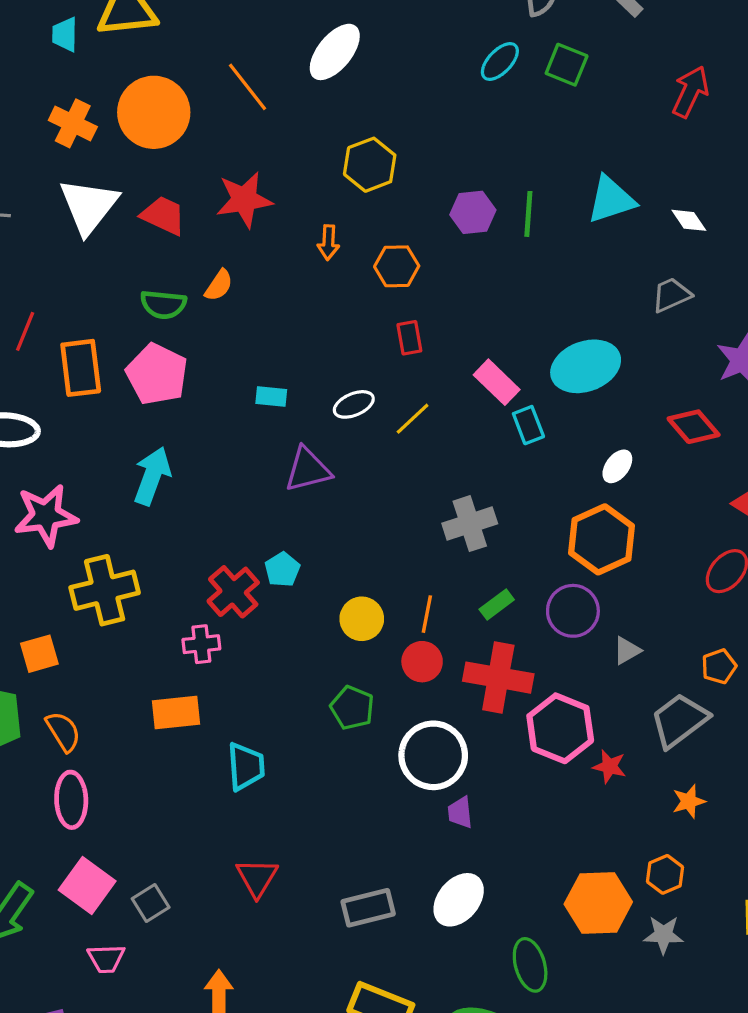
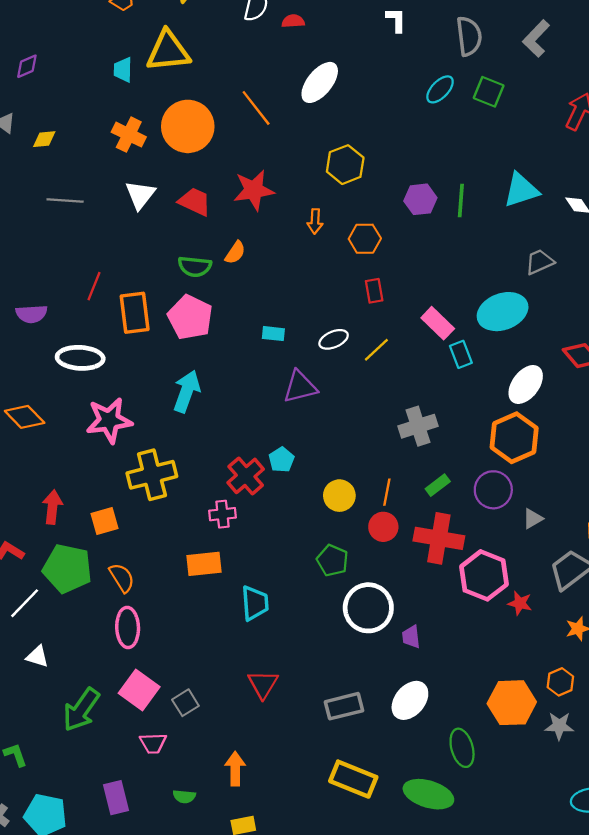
white triangle: (89, 206) -> (140, 195), size x0.7
gray trapezoid: (671, 295) -> (540, 262), moved
white ellipse: (617, 466) -> (526, 384), size x1.6
white circle: (433, 755) -> (368, 608), moved

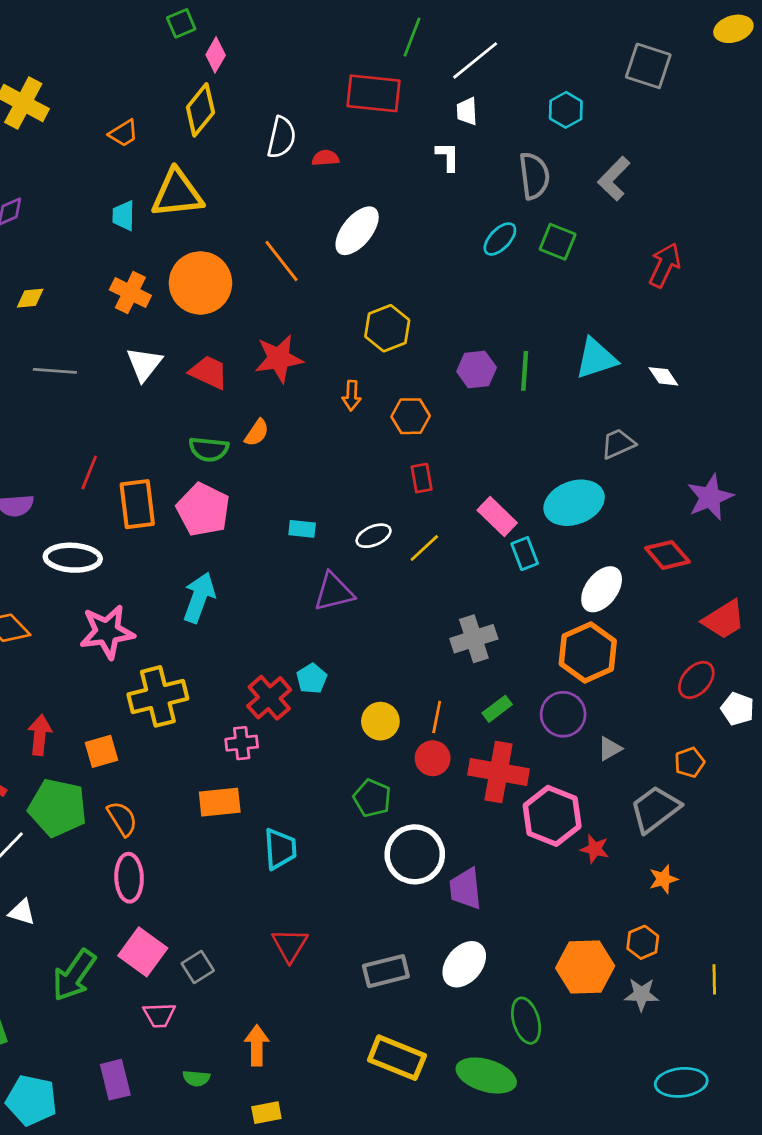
purple trapezoid: (411, 637) -> (466, 889), size x1.5

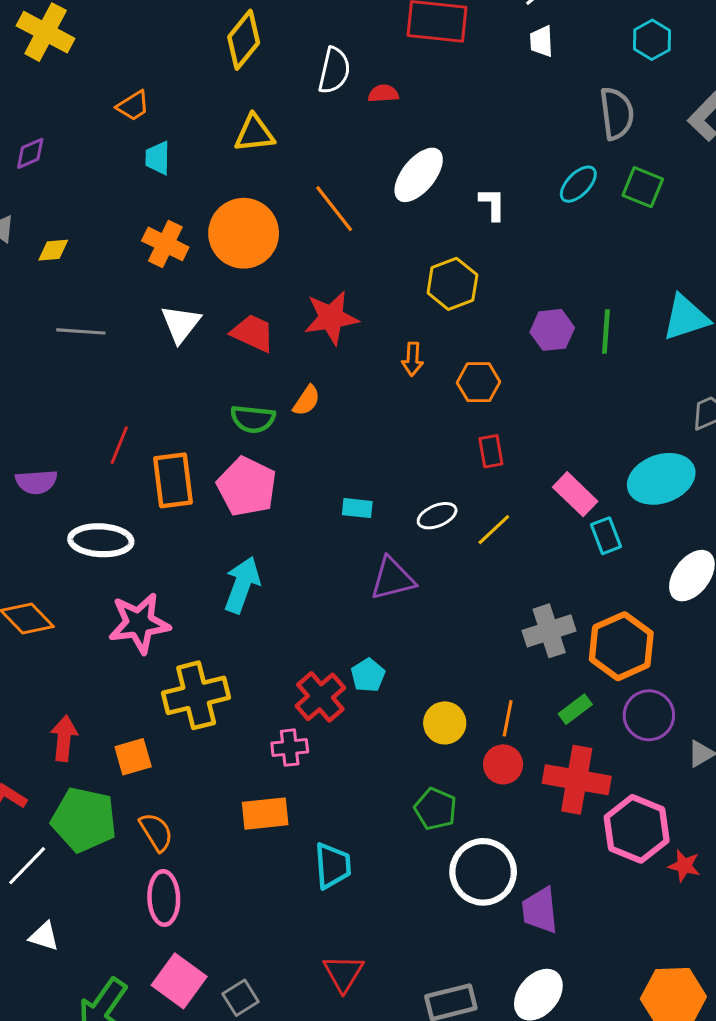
orange trapezoid: (124, 133) -> (133, 106), moved
white L-shape: (448, 157) -> (492, 204), moved
yellow triangle: (177, 194) -> (254, 133), moved, size x0.7
orange hexagon: (588, 652) -> (621, 646), moved

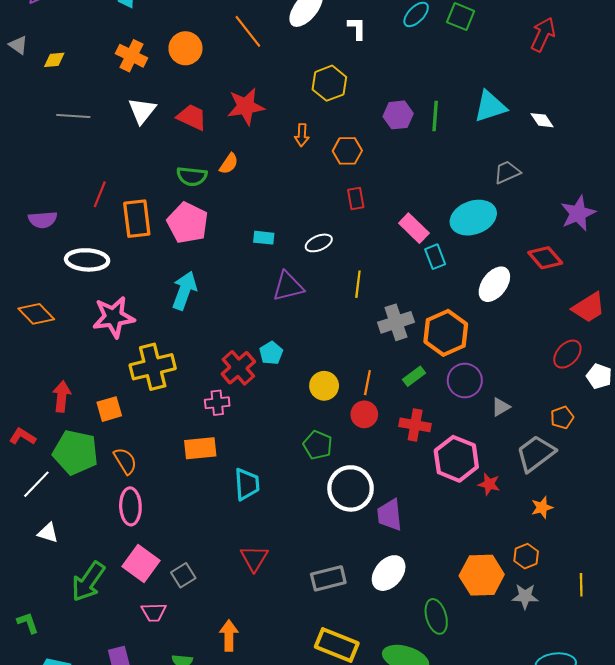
orange circle: (244, 233) -> (185, 48), size x0.7
yellow line: (494, 530) -> (358, 284), moved, turned -40
red cross: (577, 780) -> (415, 425), size x0.7

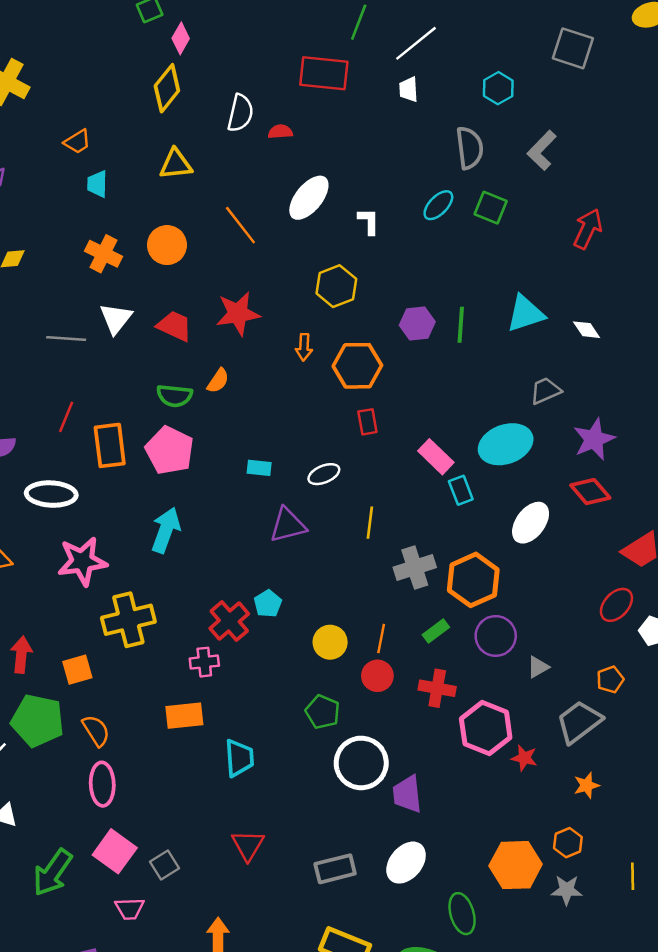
gray line: (73, 116) -> (66, 338), moved
orange hexagon: (347, 151) -> (357, 366), size x1.4
purple star: (578, 213) -> (594, 439), moved

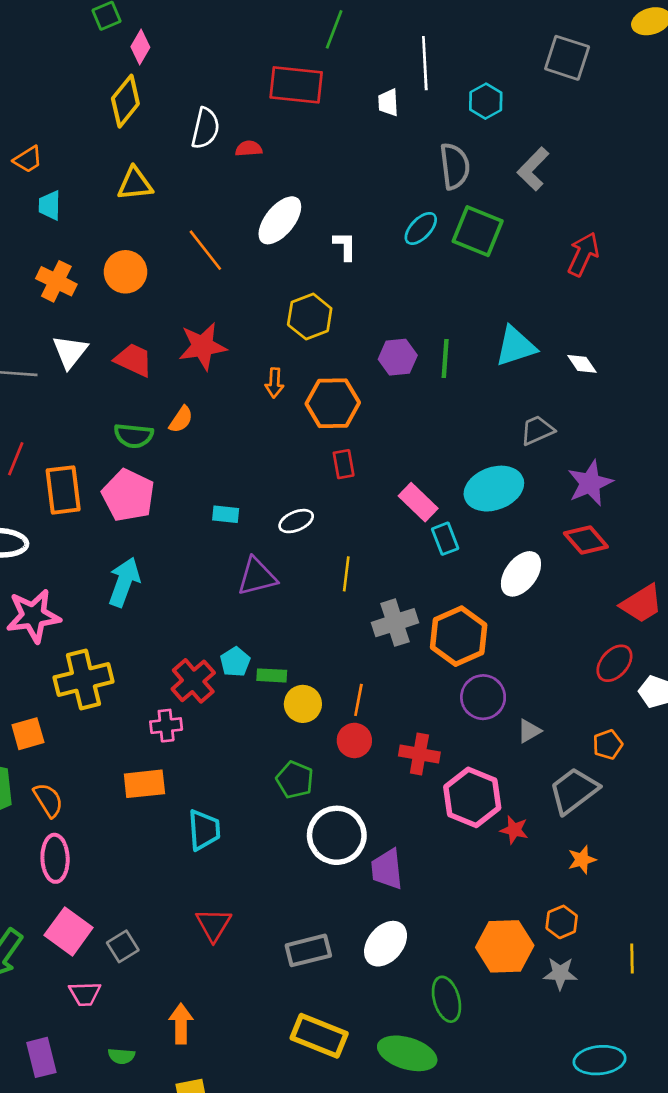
white line: (416, 43) -> (425, 63), moved, turned -54
green square: (491, 208) -> (478, 231), size x1.4
green rectangle: (436, 631) -> (272, 675), moved, turned 40

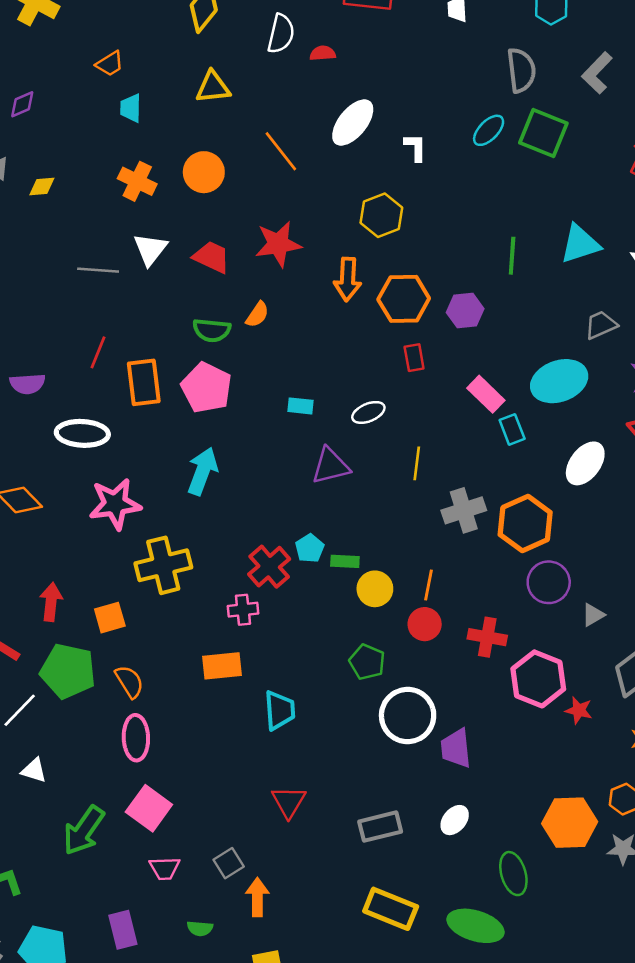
purple hexagon: (398, 357) -> (465, 311), moved
orange arrow: (274, 383) -> (348, 279), size x1.5
white ellipse: (386, 944) -> (455, 820), size x0.7
gray square: (123, 946) -> (229, 863), moved

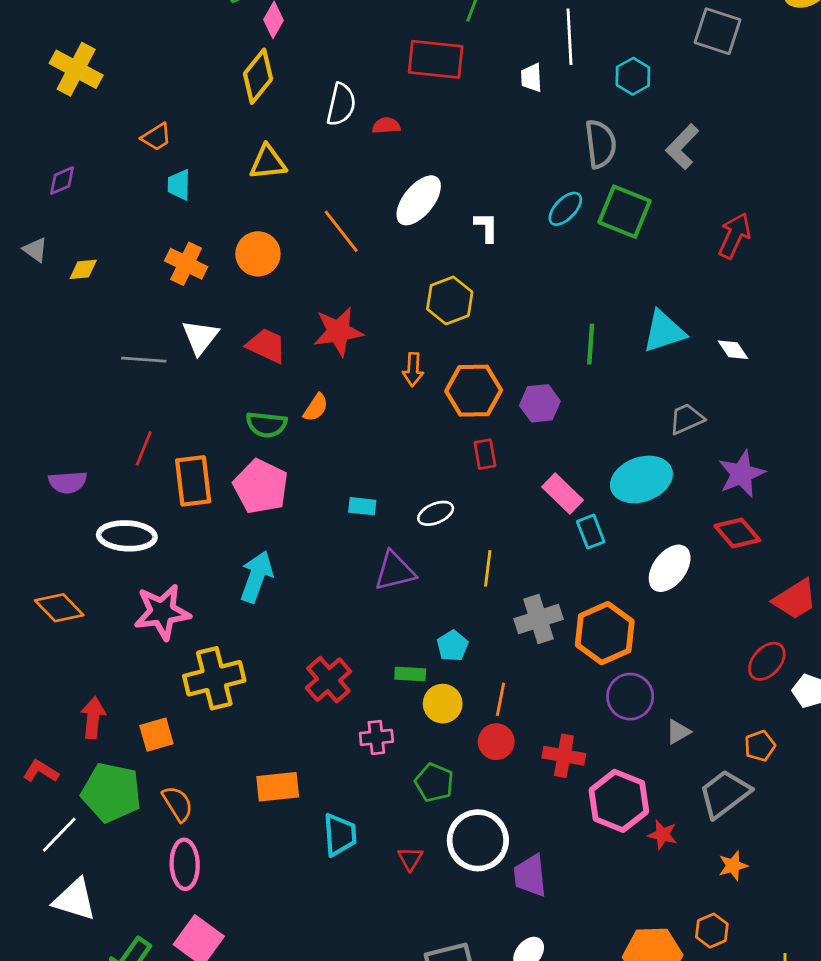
orange arrow: (348, 279) -> (413, 370), size x0.7
cyan pentagon: (310, 548) -> (453, 646), moved
pink cross: (243, 610) -> (376, 737), moved
white triangle: (34, 770) -> (75, 900), size x1.6
red triangle: (289, 802) -> (410, 859), moved, size x0.7

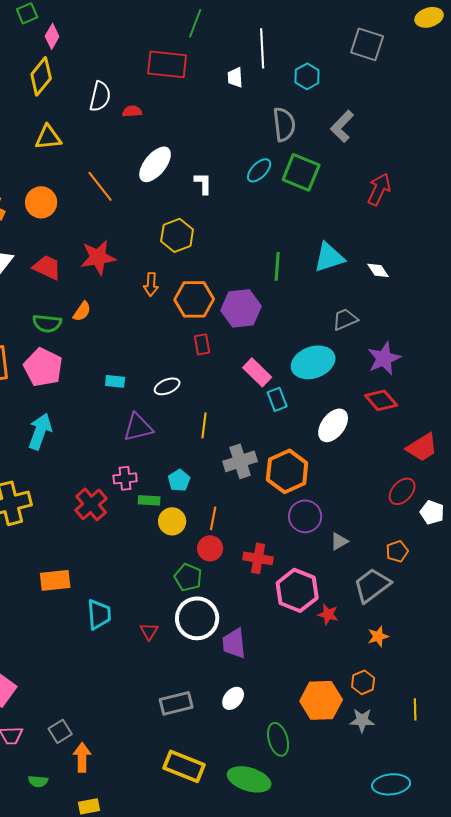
purple hexagon: (540, 403) -> (241, 308), size x1.4
pink cross: (376, 737) -> (125, 478), moved
green pentagon: (434, 783) -> (188, 577), moved

